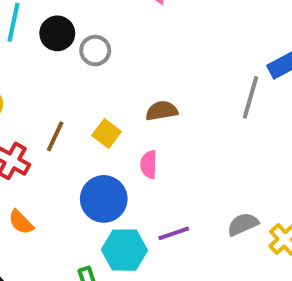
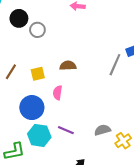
yellow square: (107, 134) -> (38, 74), turned 32
purple line: (174, 233) -> (66, 130), turned 35

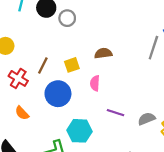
blue circle: (32, 108) -> (58, 94), moved
purple line: (66, 130) -> (115, 113), moved

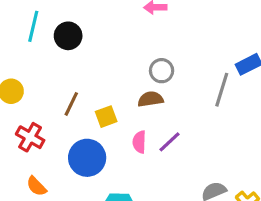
gray circle: (67, 18) -> (162, 71), moved
brown line: (43, 66) -> (71, 104), moved
purple line: (115, 113) -> (169, 142), moved, turned -60

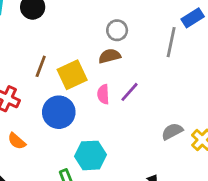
yellow square: (106, 117) -> (72, 75), size x1.5

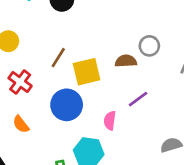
gray circle: (117, 30) -> (149, 46), moved
pink semicircle: (103, 94) -> (110, 120), moved

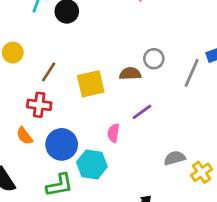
brown line: (58, 58) -> (49, 72), moved
red cross: (20, 82) -> (39, 105), moved, turned -30
blue circle: (67, 105) -> (62, 144), moved

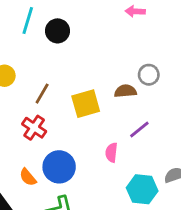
red cross: (39, 105) -> (34, 128), turned 30
orange semicircle: (24, 136) -> (28, 177), moved
cyan hexagon: (92, 164) -> (142, 189), moved

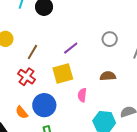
brown semicircle: (125, 91) -> (108, 76), moved
yellow square: (86, 104) -> (63, 73), moved
purple line: (139, 130) -> (71, 48), moved

